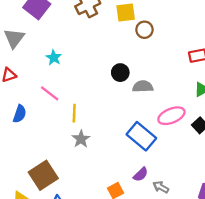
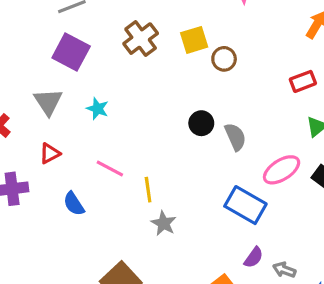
cyan star: (54, 58) -> (98, 109), moved
gray semicircle: (143, 86) -> (235, 137), turned 78
blue semicircle: (20, 114) -> (74, 204), turned 138

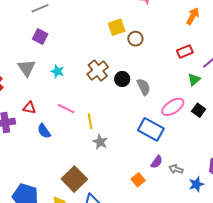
brown cross: (141, 39) -> (98, 70), moved
purple square: (71, 52) -> (40, 37), size x0.7
red triangle: (50, 153) -> (29, 108), moved, turned 40

